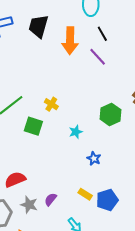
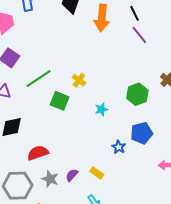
purple line: (98, 57) -> (139, 35), moved
blue star: (94, 158) -> (119, 147), moved
yellow rectangle: (85, 194) -> (97, 173), moved
blue pentagon: (107, 200) -> (142, 133), moved

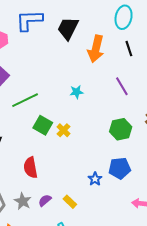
purple line: (139, 35) -> (122, 86), moved
yellow cross: (79, 80) -> (64, 130), moved
cyan star: (101, 109) -> (77, 92), moved
red semicircle: (38, 153) -> (31, 168), moved, turned -90

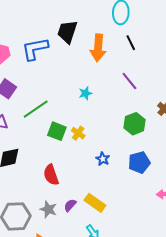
blue L-shape: (29, 20) -> (35, 49), moved
blue star: (95, 179) -> (103, 159), moved
yellow rectangle: (70, 202) -> (95, 203), size x1.5

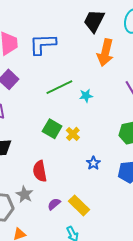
black trapezoid: (67, 32) -> (94, 21), moved
green line: (36, 109) -> (59, 87), moved
gray star: (48, 209) -> (25, 194), moved

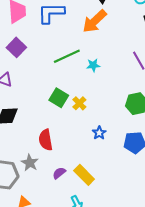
orange arrow: (105, 53) -> (95, 21), moved, turned 32

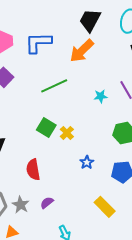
cyan star: (93, 65) -> (101, 96), moved
gray star: (30, 163) -> (21, 205), moved
yellow rectangle: (84, 175) -> (105, 207), moved

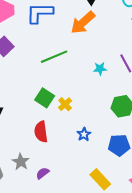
red semicircle: (33, 170) -> (41, 132), moved
gray star: (21, 205) -> (21, 162), moved

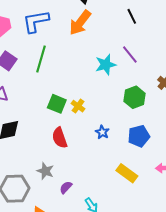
green line: (54, 57) -> (41, 59), moved, turned -40
cyan star: (100, 69) -> (106, 65), size x1.5
purple semicircle: (43, 173) -> (66, 187), moved

